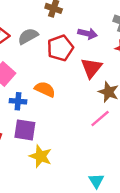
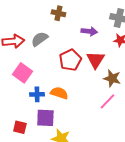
red pentagon: (60, 48) -> (70, 60), moved
orange semicircle: (45, 89) -> (59, 93), moved

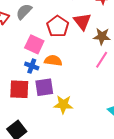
pink square: (22, 73) -> (34, 44), moved
blue cross: (37, 94) -> (32, 66), turned 32
red square: (20, 127) -> (19, 89), moved, size x1.5

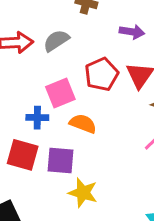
pink square: (34, 44) -> (60, 93), turned 30
blue cross: (32, 66) -> (37, 118), moved, turned -32

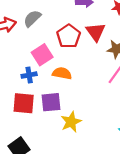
yellow star: (83, 193) -> (71, 122), turned -30

